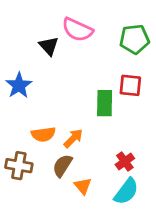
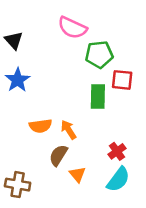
green pentagon: (134, 39) -> (99, 54), moved
black triangle: (49, 46) -> (14, 40), moved
orange arrow: (73, 138) -> (69, 130), turned -78
brown cross: (19, 166) -> (18, 185), moved

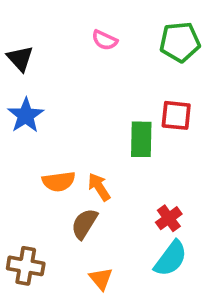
pink semicircle: (72, 28) -> (105, 40), size x0.6
green pentagon: (99, 54) -> (180, 42), moved
orange triangle: (77, 174) -> (101, 279), moved

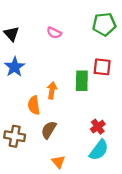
pink semicircle: (105, 40) -> (54, 33), moved
orange semicircle: (59, 181) -> (34, 105), turned 90
orange arrow: (99, 187) -> (52, 90), moved, turned 42
brown cross: (26, 266) -> (15, 136), moved

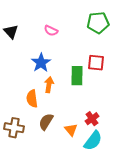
blue star: (15, 67) -> (41, 63), moved
orange triangle: (58, 162) -> (71, 130), moved

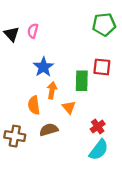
pink semicircle: (51, 31) -> (33, 31), moved, turned 80
brown semicircle: (46, 122) -> (49, 130), turned 42
orange triangle: (71, 130) -> (69, 107), moved

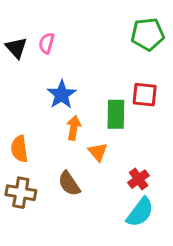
orange semicircle: (34, 105) -> (19, 149), moved
brown semicircle: (49, 130) -> (69, 184), turned -108

